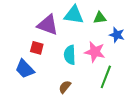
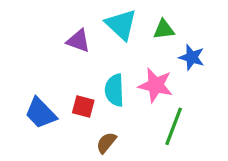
cyan triangle: (74, 15) -> (121, 24), turned 35
purple triangle: (48, 25) -> (78, 41), size x0.7
red square: (37, 48) -> (83, 107), moved

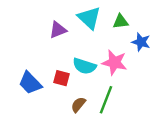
purple triangle: (78, 41) -> (58, 30), turned -42
cyan semicircle: (114, 90) -> (84, 66), turned -70
green line: (174, 126) -> (106, 100), moved

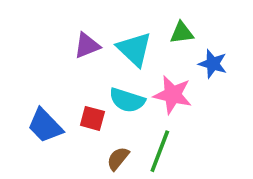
cyan triangle: (89, 18) -> (134, 49), moved

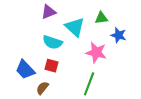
purple triangle: (87, 46) -> (48, 12), moved
cyan semicircle: (127, 100) -> (53, 42), moved
brown semicircle: (118, 159) -> (42, 88), moved

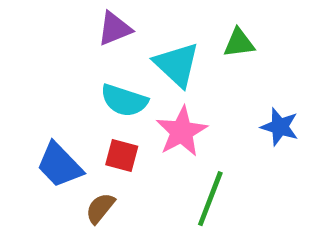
blue star: (119, 35) -> (280, 127), moved
pink star: (96, 52) -> (182, 132), moved, turned 30

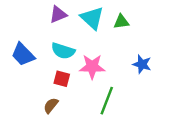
cyan triangle: (177, 65) -> (92, 18), moved
pink star: (182, 132) -> (92, 67), turned 30
blue trapezoid: (59, 165) -> (23, 54), moved

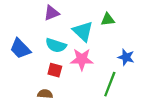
cyan triangle: (92, 18) -> (83, 31), moved
green line: (107, 101) -> (110, 84), moved
brown semicircle: (51, 105) -> (45, 94), turned 56

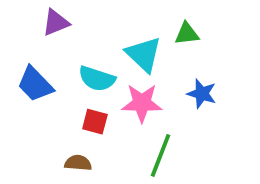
purple triangle: (52, 13) -> (56, 22), moved
blue star: (126, 57) -> (202, 94), moved
green line: (110, 84) -> (161, 155), moved

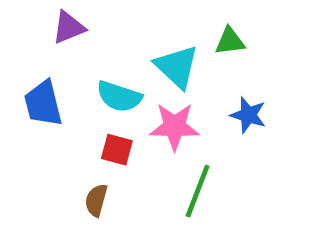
blue trapezoid: (35, 84) -> (43, 103), turned 30
brown semicircle: (78, 163) -> (96, 200), turned -80

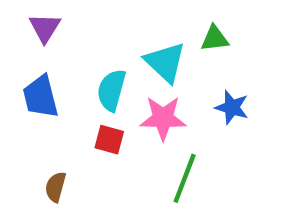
purple triangle: (69, 27) -> (45, 28), moved, turned -36
cyan semicircle: (119, 97) -> (111, 90), turned 87
brown semicircle: (96, 200) -> (56, 187), moved

